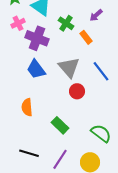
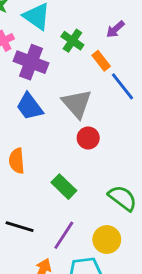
blue line: (101, 71) -> (123, 86), moved

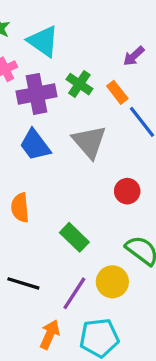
green cross: (72, 41) -> (79, 84), moved
purple cross: (31, 62) -> (37, 94), turned -32
red circle: (88, 138) -> (127, 191), moved
yellow circle: (107, 240) -> (112, 282), moved

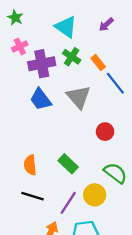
cyan triangle: (43, 41) -> (66, 27), moved
purple arrow: (134, 56) -> (106, 25), moved
orange semicircle: (20, 208) -> (30, 165), moved

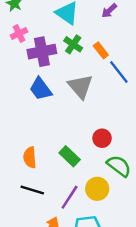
red circle: (105, 132) -> (102, 138), moved

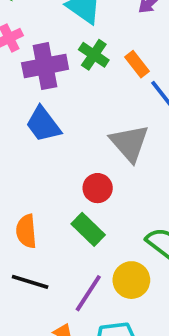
gray triangle: (80, 86) -> (129, 143), moved
red circle: (102, 138) -> (98, 188), moved

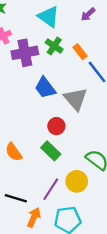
blue trapezoid: (43, 124) -> (45, 88), moved
orange semicircle: (26, 231) -> (14, 152), turned -30
black line: (30, 282) -> (16, 198), moved

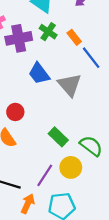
red circle: (56, 126) -> (15, 112), moved
green rectangle: (51, 151) -> (58, 137), moved

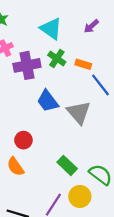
orange rectangle: (74, 37) -> (83, 64), turned -35

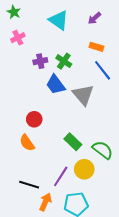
green cross: (57, 58) -> (64, 61), moved
orange rectangle: (83, 64) -> (96, 47), moved
purple cross: (27, 65) -> (40, 61), moved, size x0.6

